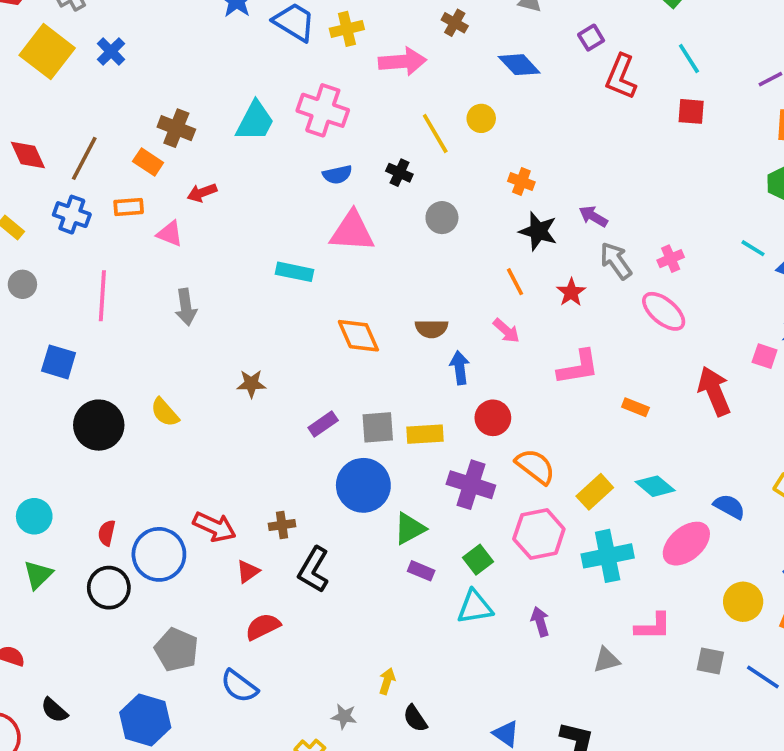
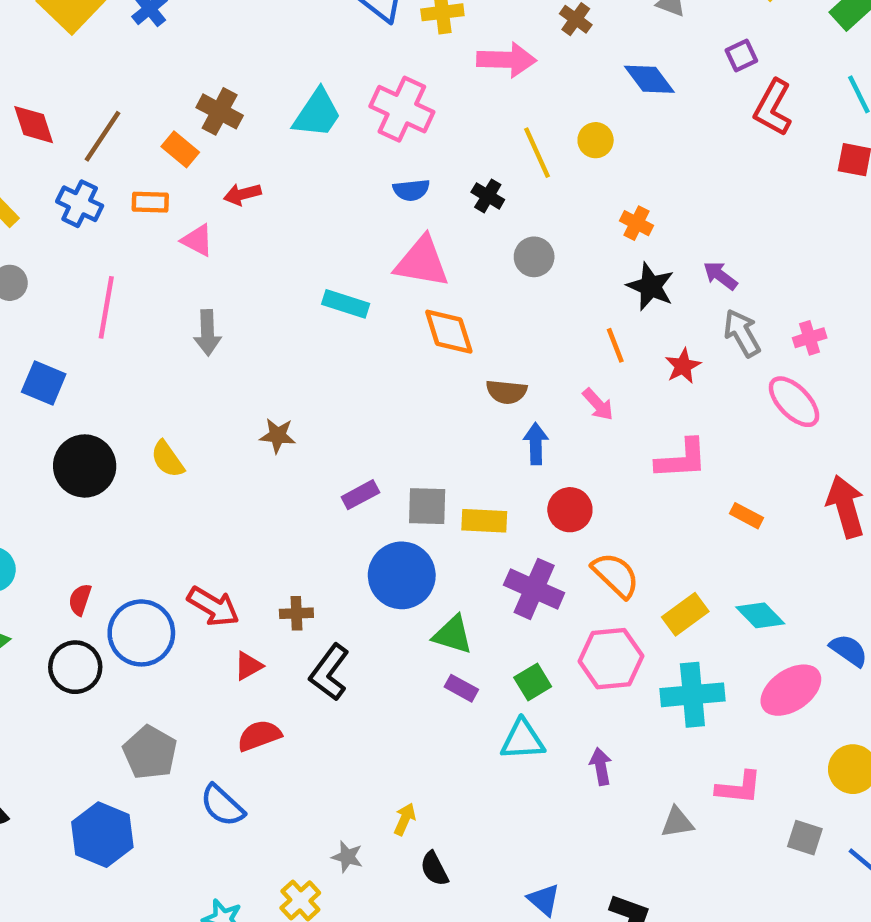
orange diamond: (358, 336) -> (449, 332), moved
green triangle: (410, 529) -> (453, 635), turned 39

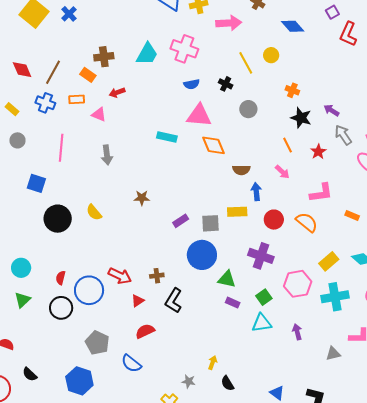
brown cross: (220, 111) -> (104, 57), turned -30
yellow rectangle: (484, 521) -> (237, 212), moved
orange semicircle: (616, 575) -> (307, 222), moved

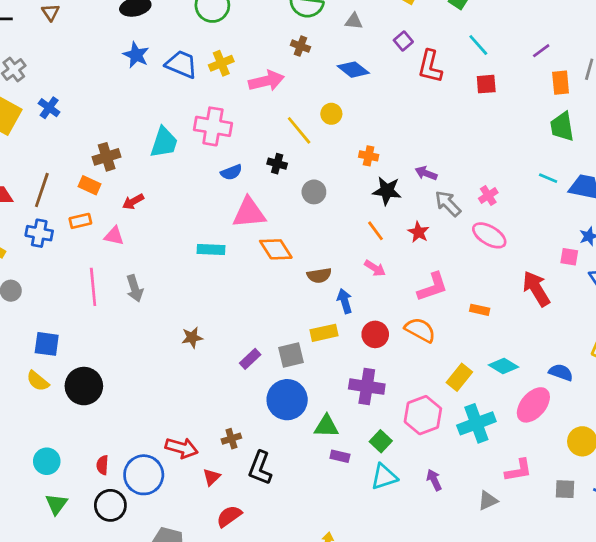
pink line: (61, 148) -> (93, 287), moved
yellow semicircle: (94, 212) -> (38, 381), moved

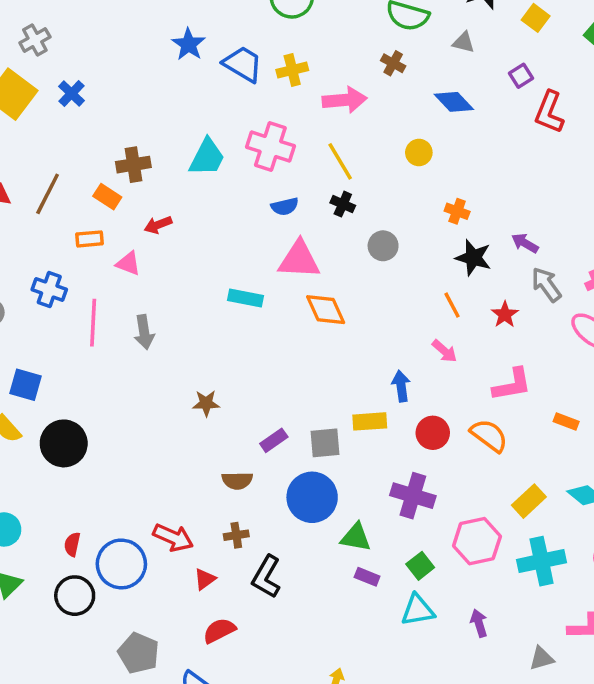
yellow line: (299, 130) -> (340, 161), moved
blue cross: (39, 233) -> (49, 289), moved
brown semicircle: (319, 275) -> (237, 481), moved

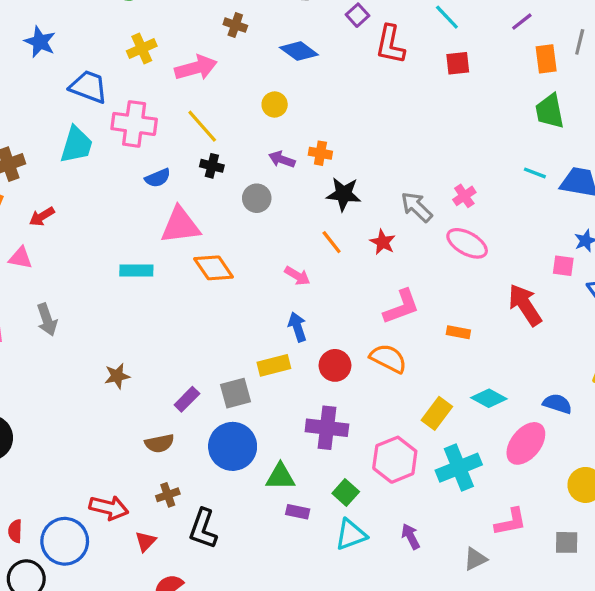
blue trapezoid: (243, 64) -> (88, 87), moved
purple arrow: (525, 243) -> (282, 159), moved
pink arrow: (444, 351) -> (297, 276), moved

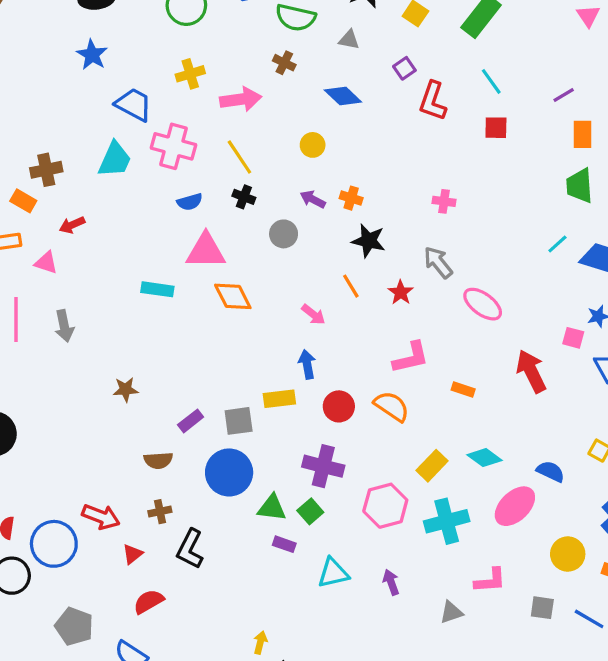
cyan line: (535, 173) -> (557, 244), turned -70
pink cross: (464, 196) -> (444, 201), moved, turned 35
green square: (346, 492) -> (310, 511), moved

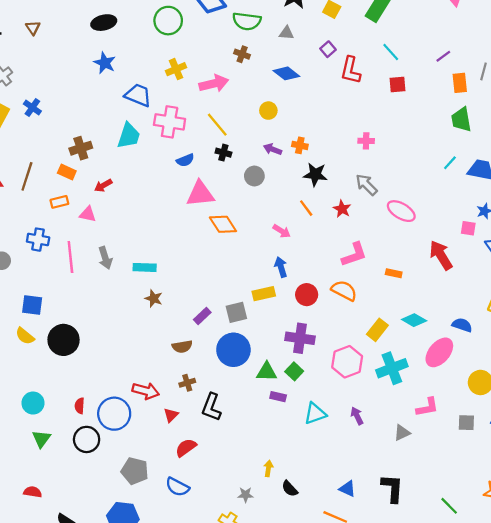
cyan rectangle: (157, 289) -> (145, 267), moved
brown star: (126, 390) -> (154, 299), turned 30

